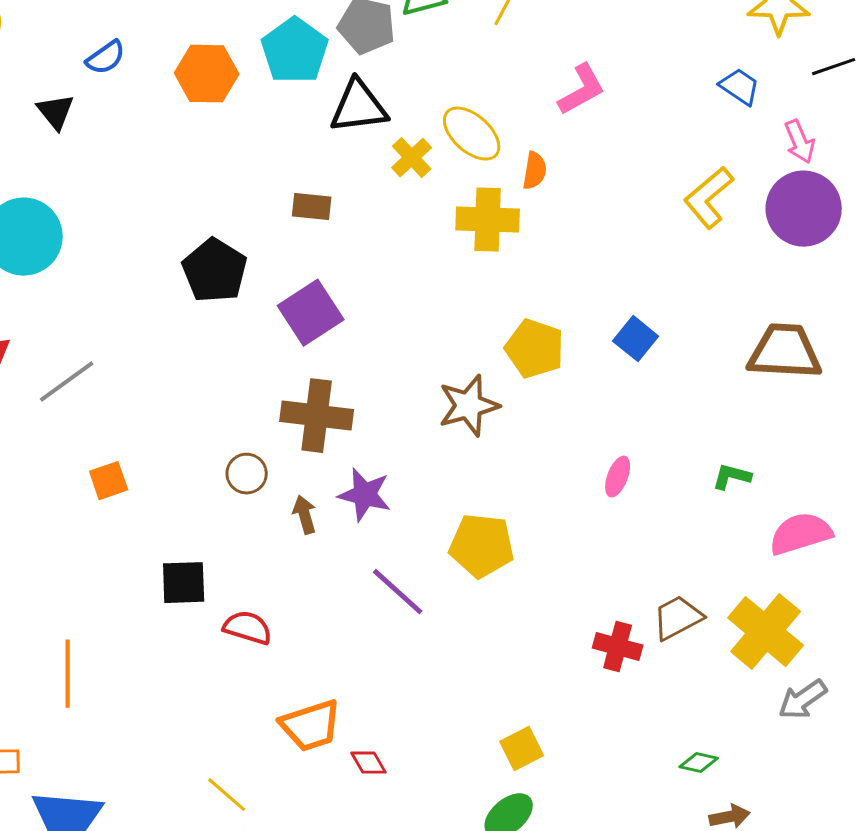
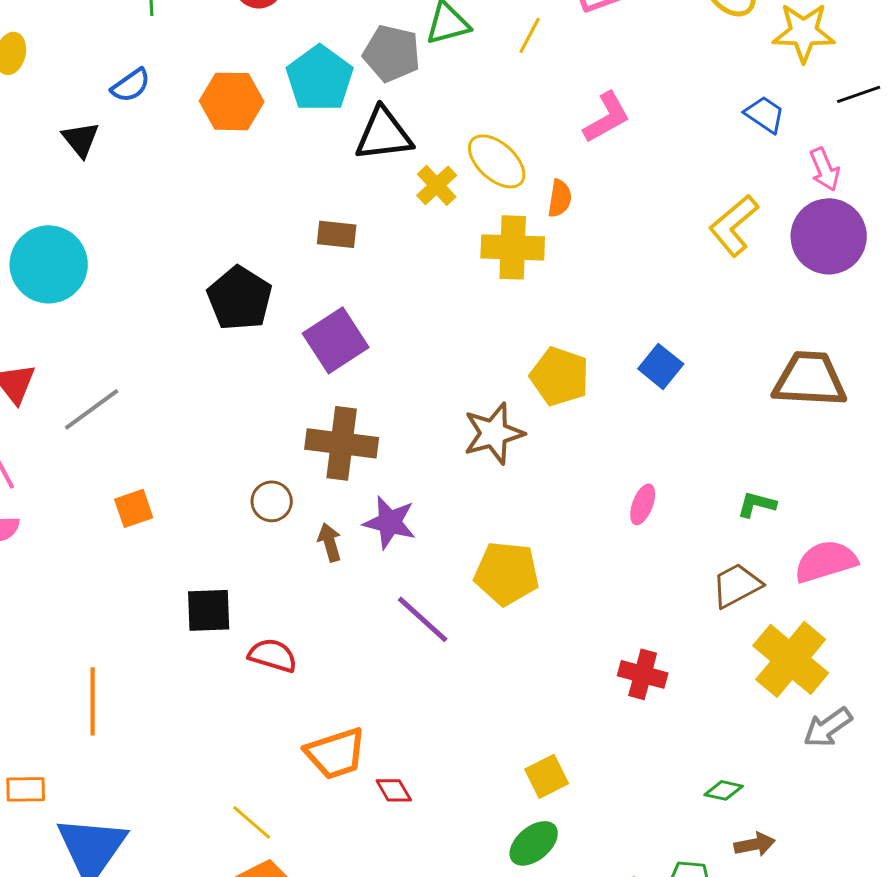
brown trapezoid: (678, 618) -> (737, 585), moved

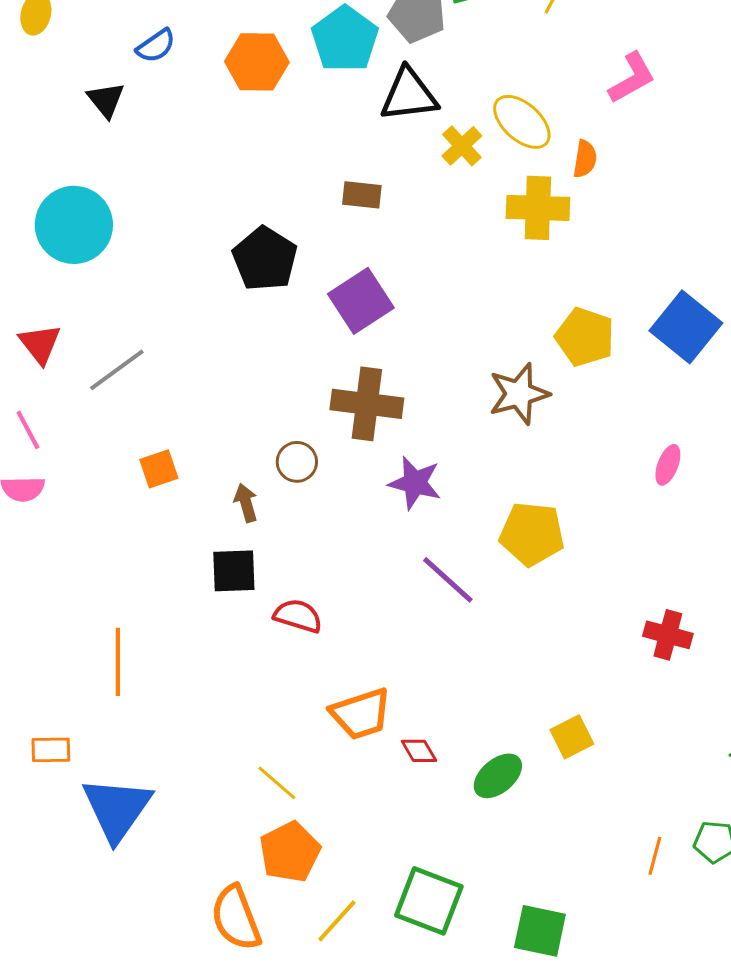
blue square: (661, 366) -> (686, 327), size x1.6
brown arrow: (330, 542) -> (246, 503), moved
green ellipse: (534, 843) -> (498, 776), moved

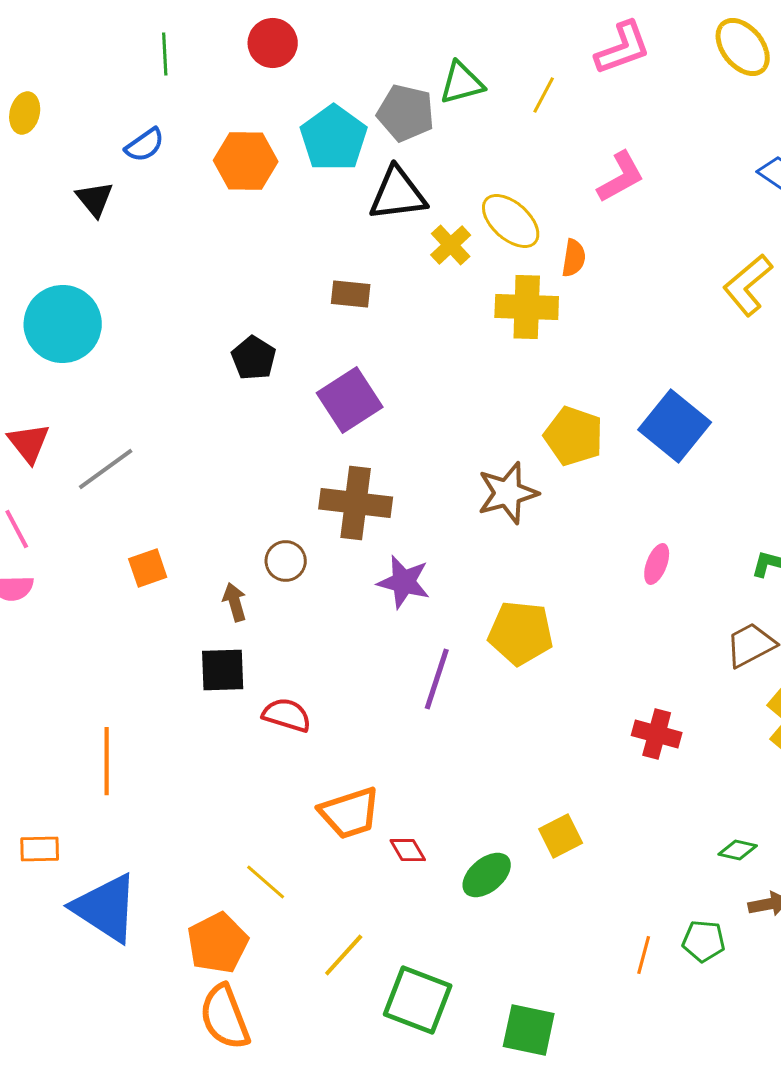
black pentagon: (265, 259) -> (254, 358), size x0.7
purple line: (448, 580) -> (437, 679), turned 66
blue triangle: (117, 809) -> (106, 908), turned -32
orange pentagon: (290, 852) -> (218, 943), moved
yellow line: (337, 921) -> (344, 955), moved

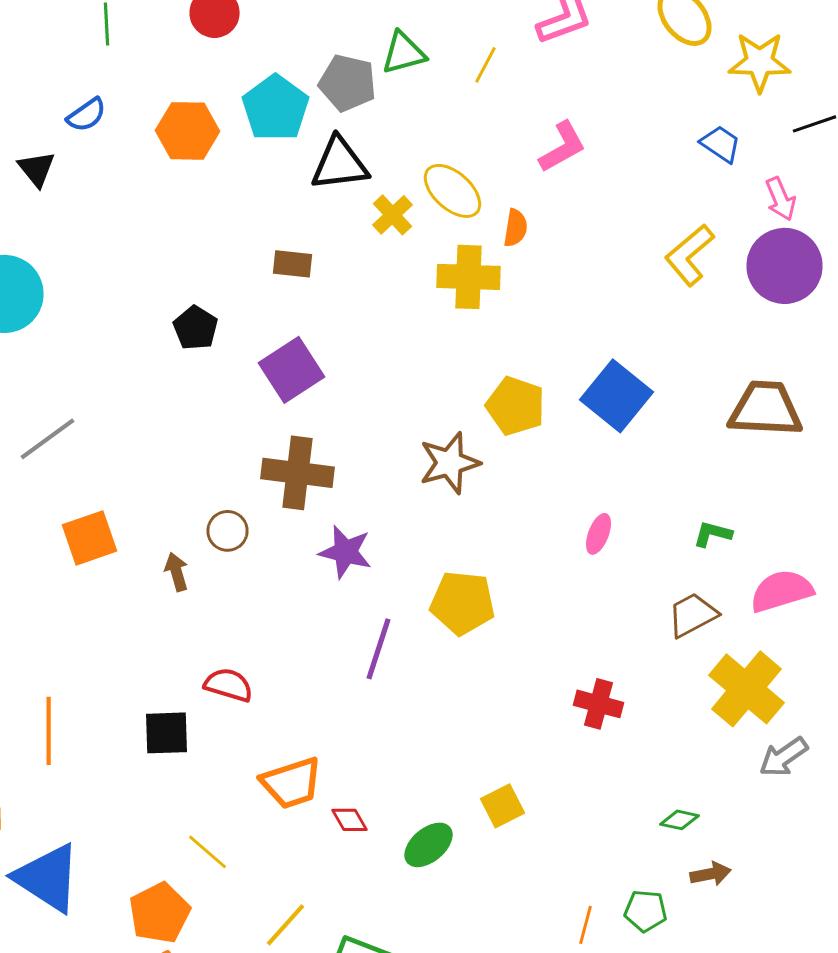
orange square: (148, 568) -> (90, 538), size x1.4
black square: (223, 670) -> (166, 733), moved

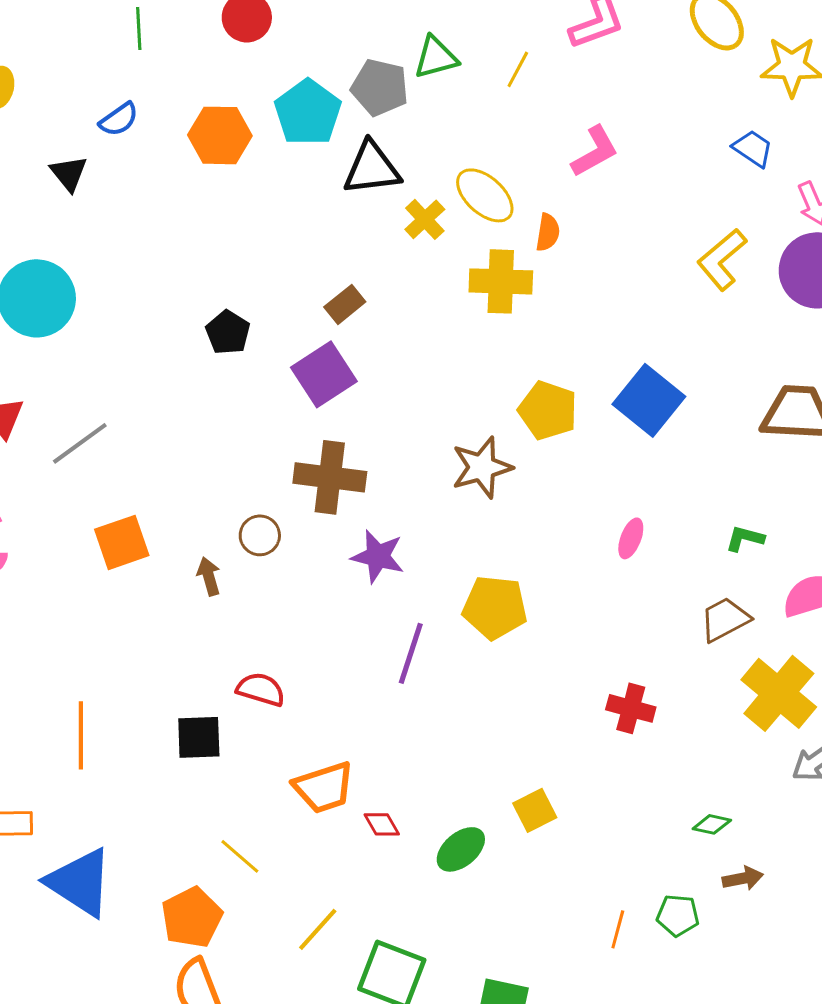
brown rectangle: (292, 264) -> (345, 304), moved, turned -45

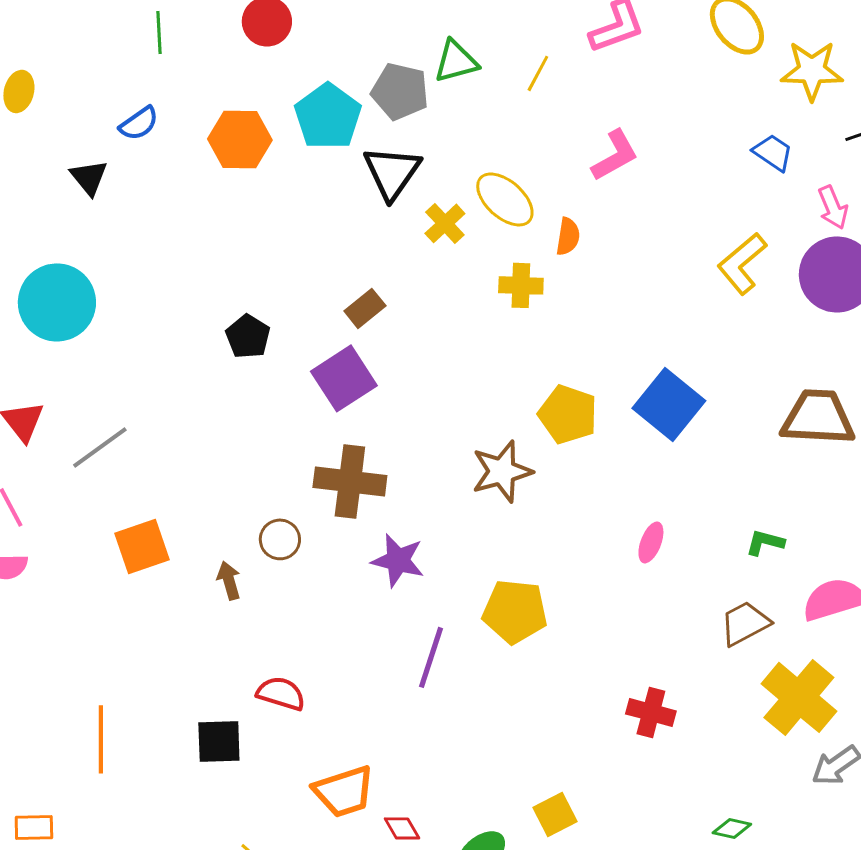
black triangle: (372, 168) -> (392, 172), turned -48
yellow cross: (501, 281) -> (521, 285), size x0.7

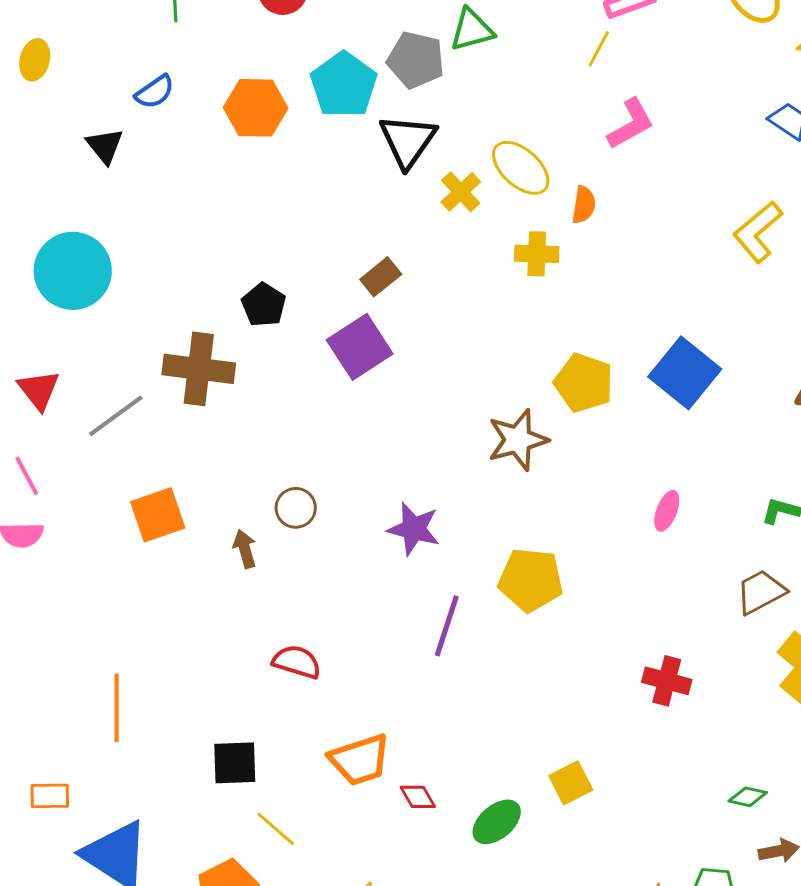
yellow line: (538, 73) -> (599, 49), moved
brown cross: (350, 481) -> (199, 369), moved
black square: (219, 741) -> (235, 763), moved

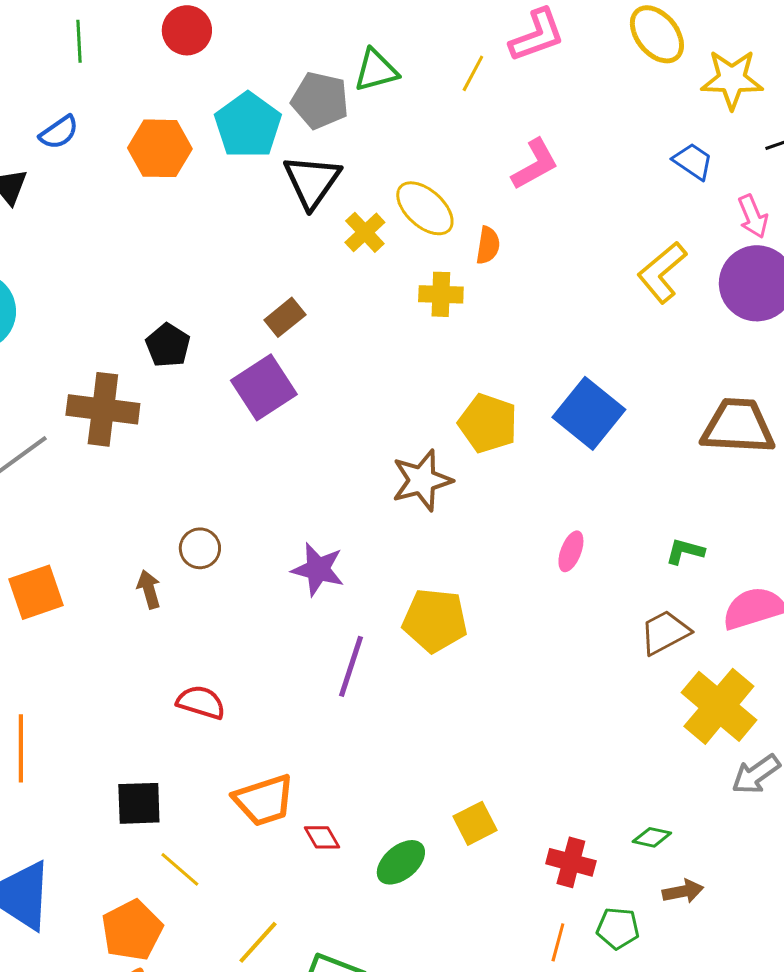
yellow line: (599, 49) -> (473, 73), moved
orange square: (158, 515) -> (36, 592), moved
red cross: (667, 681) -> (571, 862), moved

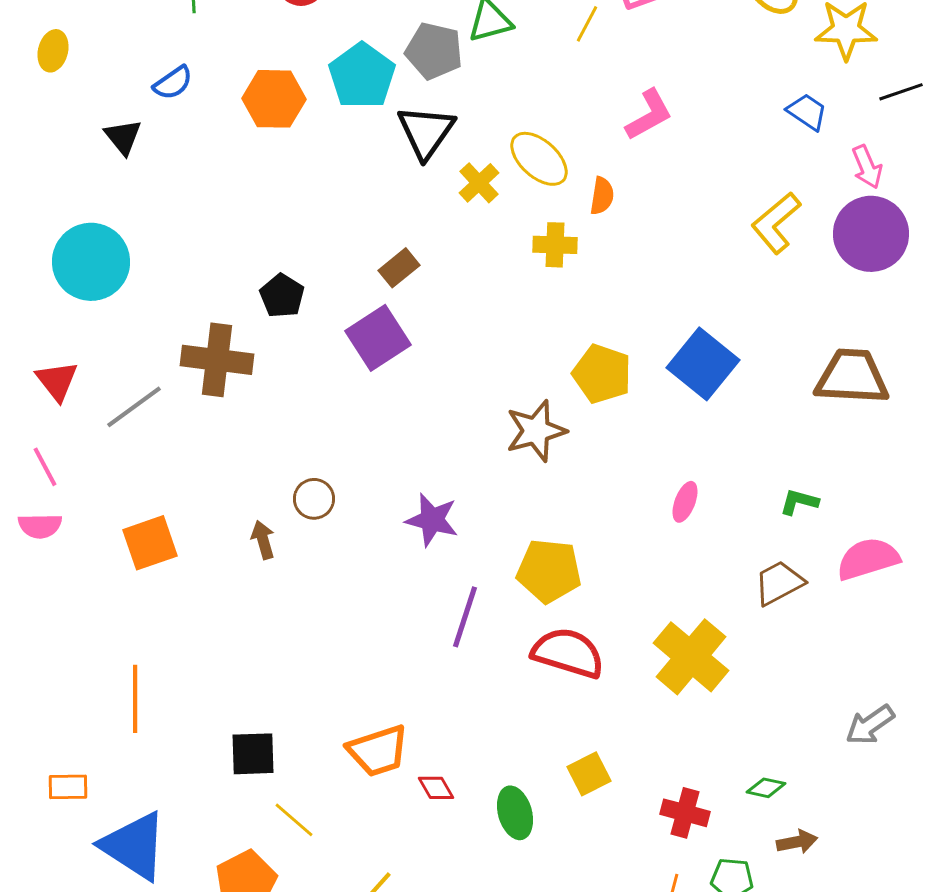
red semicircle: (201, 702) -> (568, 653), moved, size x1.5
yellow cross: (719, 706) -> (691, 657), moved
green ellipse: (401, 862) -> (515, 813), turned -66

